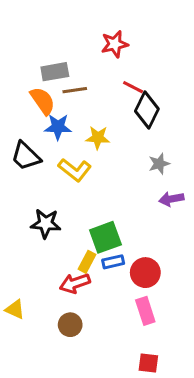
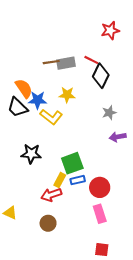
red star: (115, 44) -> (110, 30), moved
gray rectangle: (55, 72) -> (66, 63), moved
orange semicircle: (43, 101) -> (24, 88), moved
blue star: (58, 127) -> (38, 100), moved

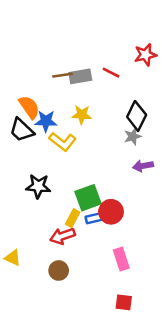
red star: (110, 30) -> (145, 55), moved
black diamond: (101, 76) -> (137, 116), moved
red circle: (100, 187) -> (111, 212), moved

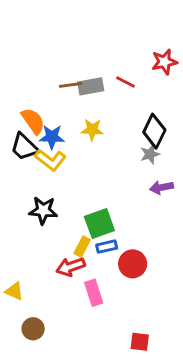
yellow L-shape: (62, 142) -> (50, 160), moved
red circle: (111, 212) -> (133, 264), moved
pink rectangle: (121, 259) -> (94, 293), moved
brown circle: (59, 271) -> (33, 329), moved

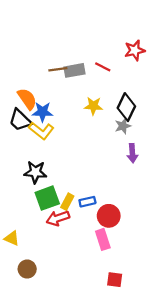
yellow star: (92, 130) -> (93, 106), moved
purple arrow: (161, 187) -> (132, 153), turned -84
green square: (99, 223) -> (47, 198), moved
pink rectangle: (94, 293) -> (103, 239), moved

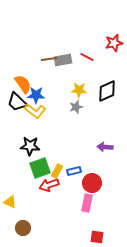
black diamond: (126, 107) -> (107, 91), turned 40
gray star: (123, 126) -> (76, 107), moved
purple arrow: (132, 153) -> (105, 147), moved, turned 98
pink rectangle: (103, 239) -> (87, 203), turned 30

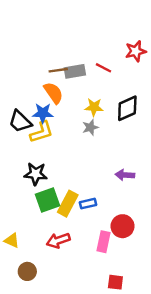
orange semicircle: (23, 84) -> (53, 93), moved
yellow L-shape: (35, 111) -> (42, 132), turned -55
yellow rectangle: (57, 171) -> (68, 204), size x1.5
red circle: (92, 183) -> (123, 226), moved
red arrow: (49, 185) -> (58, 240), moved

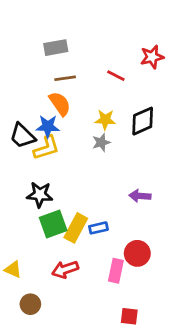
gray rectangle: (75, 71) -> (56, 48), moved

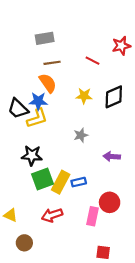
gray star: (101, 142) -> (81, 135), moved

